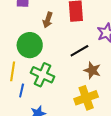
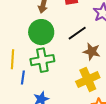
green circle: (30, 45) -> (41, 32), moved
green cross: (42, 75) -> (42, 60), turned -30

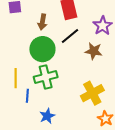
black line: (77, 33) -> (70, 36), moved
brown star: (92, 52) -> (94, 51), moved

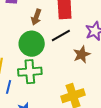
brown star: (94, 51) -> (82, 54), turned 30

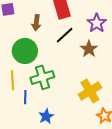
green circle: (32, 44) -> (25, 51), moved

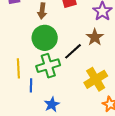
black line: (65, 35) -> (73, 51), moved
green circle: (25, 51) -> (45, 38), moved

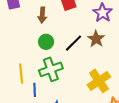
green circle: (45, 38) -> (46, 42), size x0.6
black line: (73, 51) -> (73, 43), moved

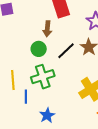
brown arrow: (42, 15) -> (47, 29), moved

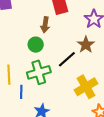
black line: (66, 51) -> (67, 59), moved

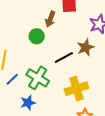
green cross: (39, 72) -> (38, 78), moved, turned 35
blue line: (21, 92) -> (12, 79), turned 32

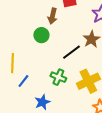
green cross: (38, 78) -> (58, 77), moved, size x0.7

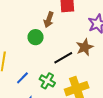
blue line: (23, 81) -> (22, 78), moved

